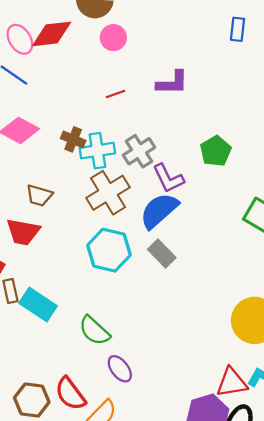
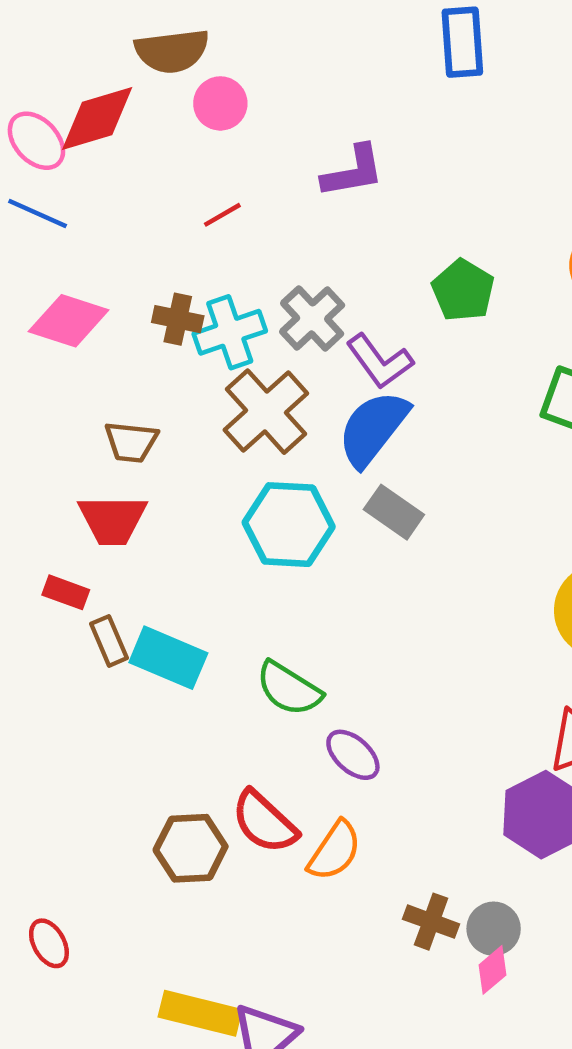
blue rectangle: (238, 29) -> (462, 42), size x1.4
red line: (116, 94) -> (222, 215), moved

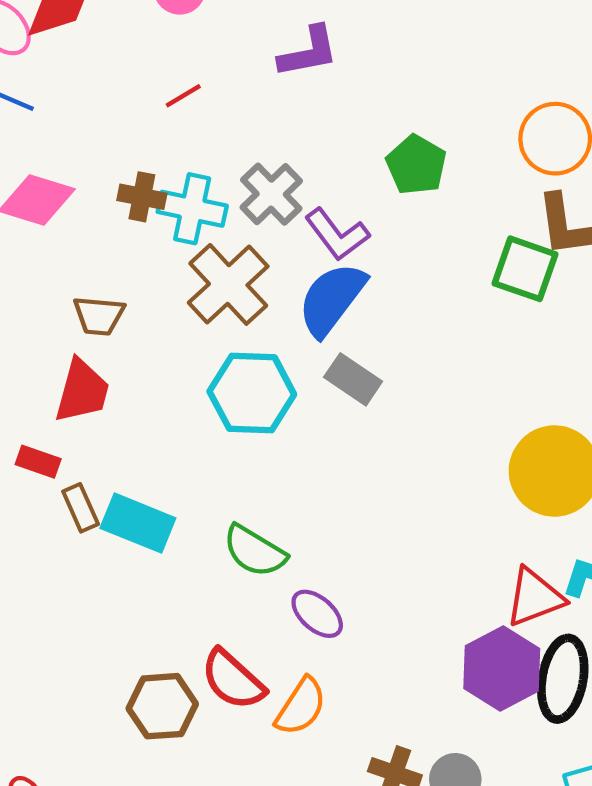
cyan cross: (230, 332) -> (192, 209), turned 32
red trapezoid: (112, 520) -> (82, 391), turned -74

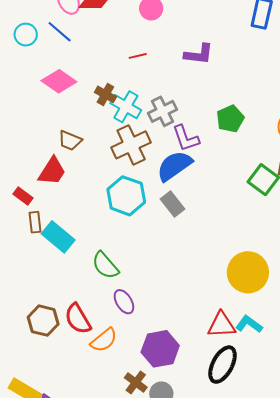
purple hexagon: (502, 668) -> (160, 349), moved

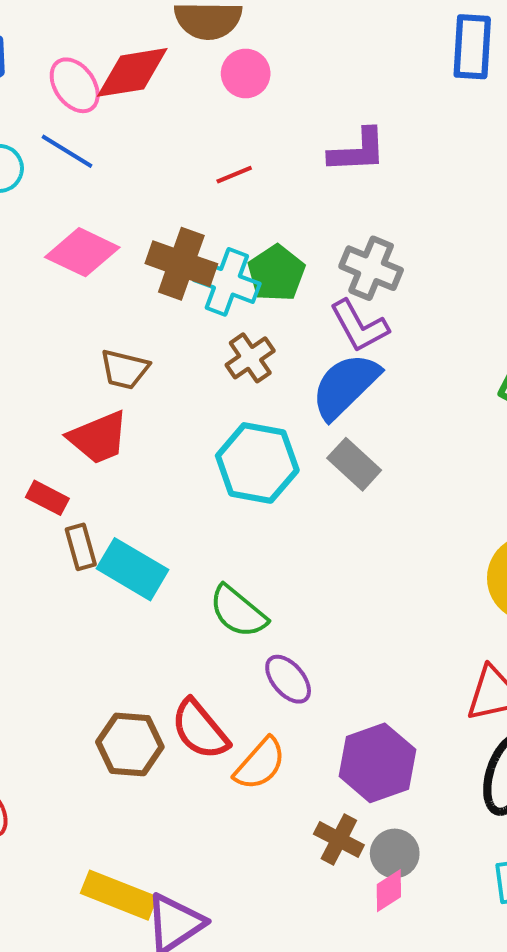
brown cross: (105, 94) -> (181, 264), size x1.5
gray cross: (163, 111) -> (371, 268), moved, turned -32
green pentagon: (230, 119) -> (276, 273), moved
brown cross: (131, 145) -> (250, 358), size x0.6
red trapezoid: (52, 171) -> (98, 438), turned 44

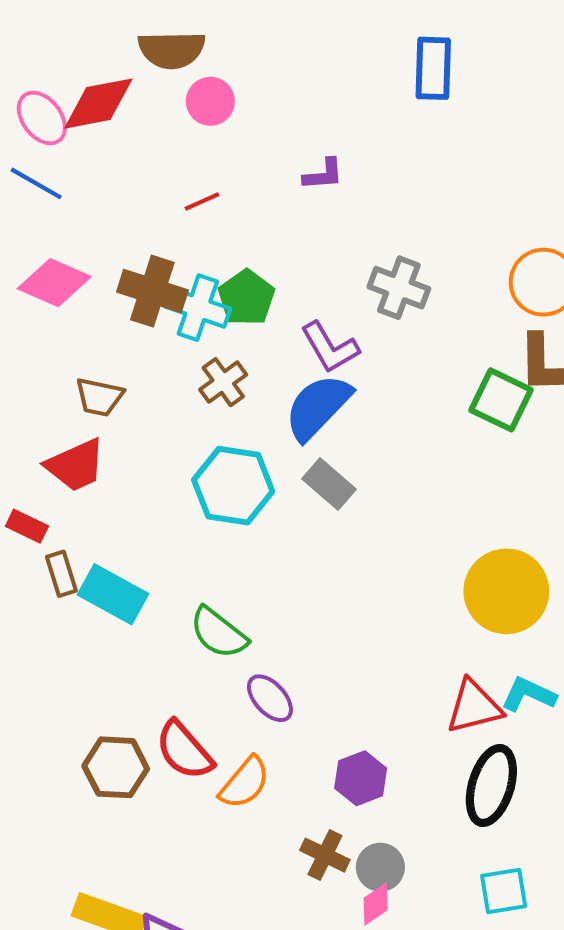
purple L-shape: (358, 151) -> (323, 174), size x0.7
gray cross: (371, 268) -> (399, 288), moved
purple hexagon: (377, 763) -> (361, 778), size x0.7

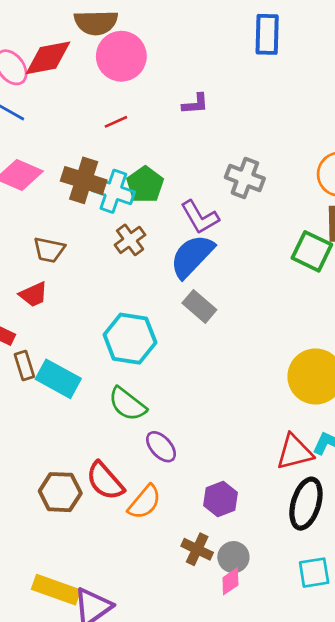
pink circle: (210, 101) -> (121, 56), size x1.6
red trapezoid: (76, 465) -> (34, 294), size x0.7
cyan hexagon: (233, 486) -> (130, 339), moved

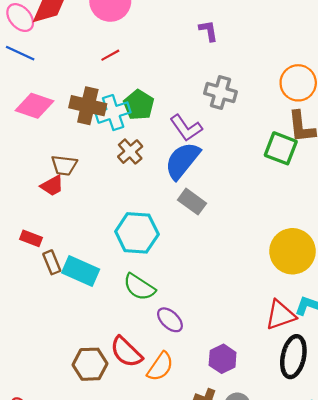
purple L-shape: (195, 104) -> (208, 31), moved, turned -90
cyan cross: (113, 191) -> (113, 113), turned -32
red trapezoid: (34, 294) -> (52, 186), moved

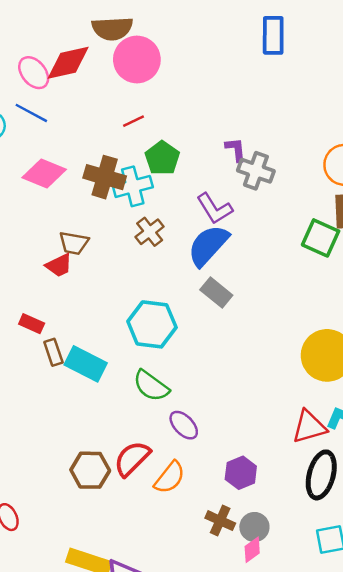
purple L-shape: (208, 31) -> (236, 150), moved
green pentagon: (139, 105) -> (162, 158), moved
red semicircle: (126, 352) -> (132, 459), turned 88

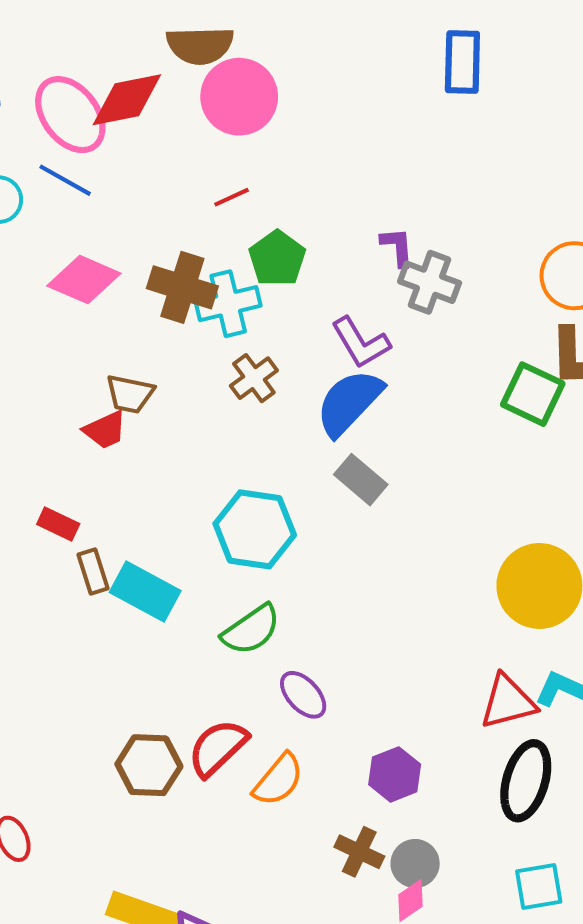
pink ellipse: (34, 73) -> (70, 115), size x1.4
green semicircle: (151, 386) -> (251, 630), turned -72

